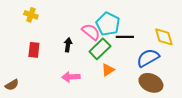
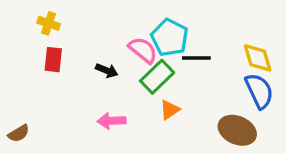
black arrow: (68, 45) -> (107, 71), turned 104
red rectangle: (34, 50) -> (53, 60), moved
blue semicircle: (148, 58) -> (259, 91), moved, turned 95

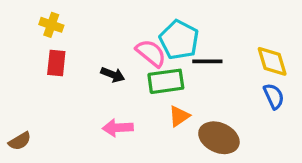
green rectangle: (157, 77) -> (166, 81), turned 36
blue semicircle: (259, 91) -> (274, 96), size x0.7
brown ellipse: (237, 130) -> (219, 138), moved

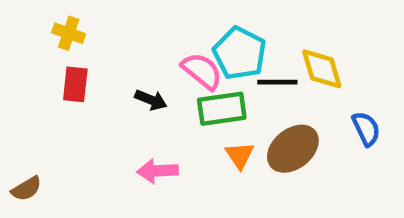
yellow diamond: (272, 61) -> (322, 69), moved
orange triangle: (179, 116) -> (240, 155), turned -30
brown ellipse: (219, 138) -> (293, 149), moved, turned -63

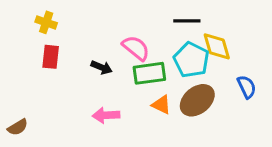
cyan pentagon: (240, 53) -> (191, 60), moved
black line: (277, 82) -> (187, 21), moved
orange triangle: (240, 155) -> (161, 105), turned -30

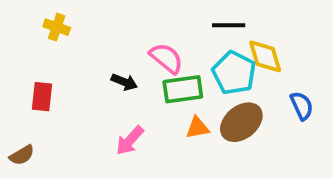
red rectangle: (51, 57) -> (42, 97), moved
orange triangle: (161, 105) -> (197, 128), turned -36
pink arrow: (106, 115) -> (130, 140), turned -45

